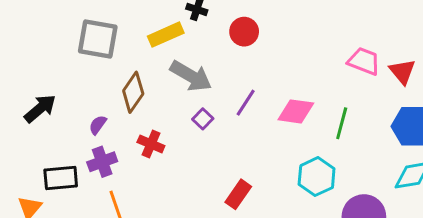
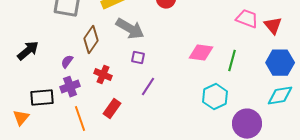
purple line: (246, 103) -> (148, 87), moved
purple square: (203, 119) -> (138, 58), turned -32
red rectangle: (238, 194) -> (112, 109), moved

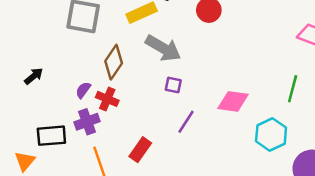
black arrow: (28, 51) -> (34, 76), size x0.7
pink diamond: (201, 53) -> (233, 101), moved
red cross: (103, 75) -> (107, 99), moved

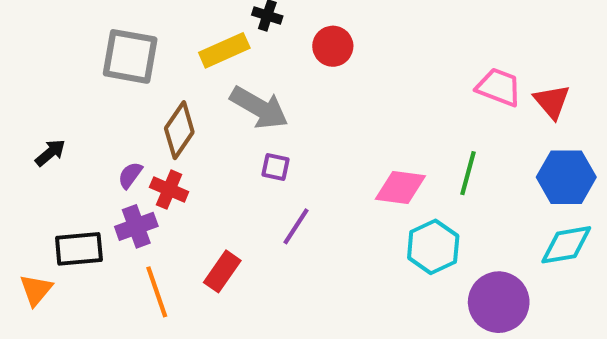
pink diamond: (233, 101) -> (400, 187), moved

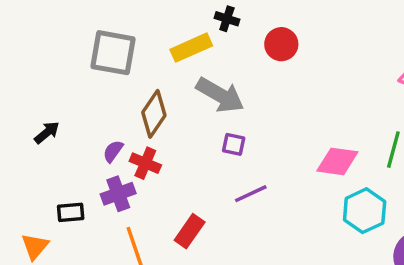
purple line: (296, 226) -> (251, 194), turned 32
black rectangle: (79, 249) -> (71, 212), size x0.7

